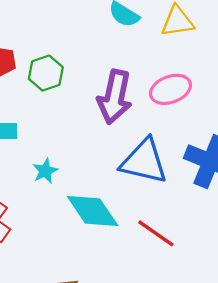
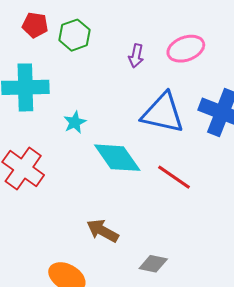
purple arrow: (115, 97) -> (136, 56), size x0.5

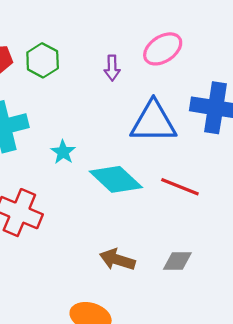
gray diamond: (153, 264) -> (177, 261), moved

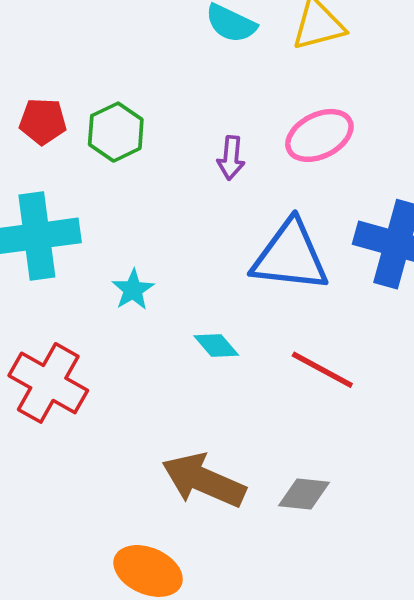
cyan diamond: (116, 179) -> (216, 346), size x0.5
brown arrow: (117, 260) -> (204, 480), size x1.4

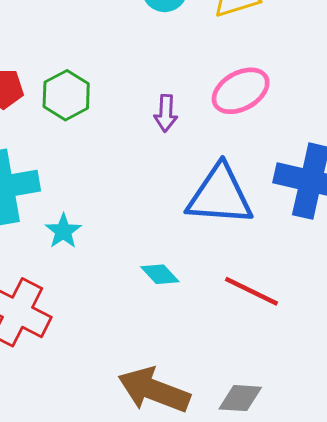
cyan star: (133, 290) -> (63, 231), moved

